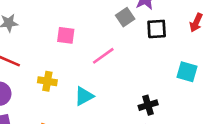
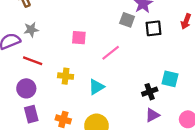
gray square: (125, 17) -> (127, 20), turned -32
cyan square: (187, 72) -> (170, 79), moved

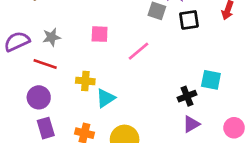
gray star: (31, 30) -> (52, 37), moved
cyan triangle: (96, 87) -> (106, 98), moved

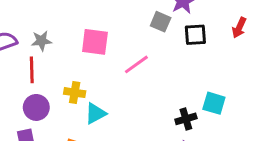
pink square: (100, 34) -> (95, 42), size x1.4
red line: (45, 64) -> (32, 70), turned 65
purple circle: (39, 97) -> (36, 107), moved

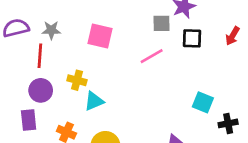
gray square: (161, 22) -> (162, 23), turned -30
pink line: (136, 64) -> (152, 56), moved
black cross: (186, 119) -> (228, 123), moved

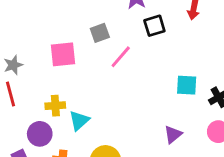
gray square: (162, 23) -> (100, 33), moved
purple circle: (41, 90) -> (40, 134), moved

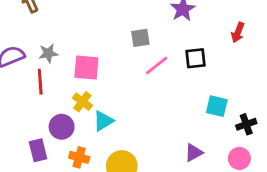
black square: (154, 26) -> (195, 58), moved
pink square: (63, 54) -> (86, 67), moved
yellow cross: (55, 106) -> (82, 102), turned 30

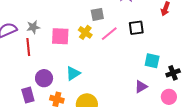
yellow cross: (82, 102) -> (85, 32), moved
purple triangle: (194, 153) -> (141, 87), moved

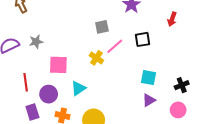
yellow cross: (85, 32) -> (96, 58), moved
pink square: (60, 36) -> (58, 65), moved
red line: (28, 47) -> (26, 82), moved
cyan square: (152, 61) -> (148, 78), moved

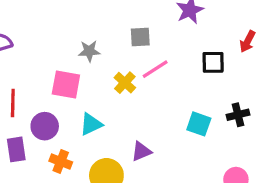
black square: (143, 39) -> (213, 62), moved
gray star: (36, 42) -> (89, 51), moved
black cross: (182, 85) -> (238, 115), moved
purple triangle: (149, 100) -> (141, 151), moved

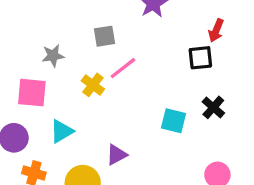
black square: (213, 62) -> (200, 58), moved
black cross: (238, 115) -> (213, 107), turned -30

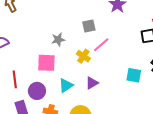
purple triangle: (117, 155) -> (92, 83), moved

